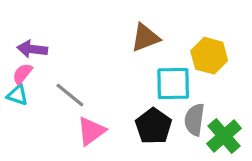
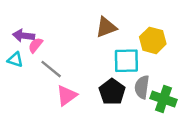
pink semicircle: (22, 74) -> (36, 45), moved
cyan triangle: (17, 95) -> (15, 60), moved
green cross: (224, 136) -> (163, 99), turned -30

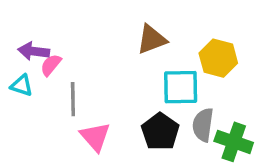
gray line: (51, 69) -> (73, 99), turned 50
pink triangle: (67, 95) -> (95, 137), turned -35

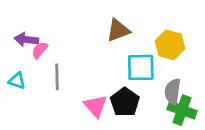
cyan triangle: (22, 85) -> (17, 81), moved
gray semicircle: (203, 125) -> (173, 91), moved
pink triangle: (95, 137) -> (96, 106), moved

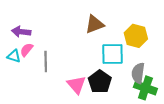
pink semicircle: (40, 50) -> (27, 50), moved
cyan triangle: (17, 81) -> (14, 56), moved

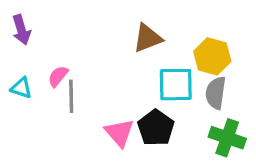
purple arrow: (21, 32) -> (21, 30), moved, turned -114
pink semicircle: (27, 50) -> (58, 76), moved
gray semicircle: (138, 73) -> (216, 93), moved

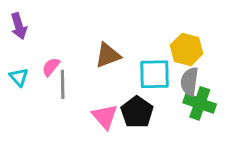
brown triangle: (148, 38) -> (108, 55), moved
cyan triangle: (21, 88) -> (19, 77), turned 30
green cross: (227, 138) -> (200, 103), moved

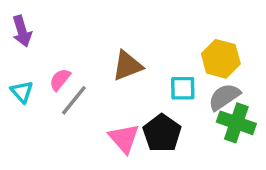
cyan square: (154, 74) -> (183, 88), size x0.7
gray semicircle: (189, 82) -> (224, 97), turned 48
gray line: (63, 84) -> (74, 100), turned 40

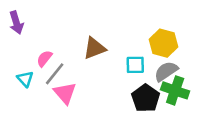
cyan triangle: (22, 92) -> (25, 79), moved
black pentagon: (162, 133) -> (146, 98), moved
pink triangle: (124, 138) -> (65, 93), moved

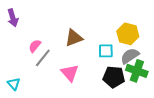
cyan triangle: (25, 79) -> (14, 84), moved
pink triangle: (65, 93) -> (70, 73), moved
black pentagon: (146, 98) -> (114, 77), turned -30

